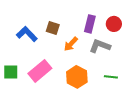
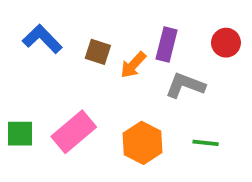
red circle: (114, 24) -> (226, 43), moved
blue L-shape: (27, 34) -> (42, 39), moved
orange arrow: (71, 44) -> (133, 65), moved

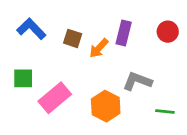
gray L-shape: (185, 85) -> (137, 81), moved
green square: (20, 134) -> (23, 78), moved
green line: (206, 143) -> (165, 112), moved

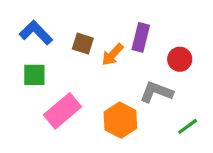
red circle: (168, 32) -> (180, 59), moved
green square: (23, 78) -> (34, 75), moved
green line: (165, 112) -> (188, 126), turned -42

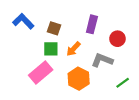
orange arrow: (113, 55) -> (73, 49), moved
green square: (34, 75) -> (51, 49), moved

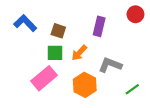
red circle: (117, 39) -> (135, 14), moved

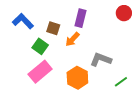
purple rectangle: (99, 26) -> (80, 18), moved
green square: (55, 53) -> (40, 46), moved, turned 35
orange arrow: (79, 53) -> (72, 39), moved

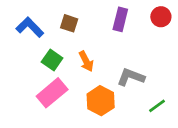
purple rectangle: (80, 18) -> (120, 19), moved
brown square: (53, 28) -> (69, 23), moved
orange arrow: (72, 39) -> (86, 61), moved, turned -70

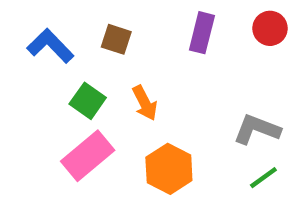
gray L-shape: (131, 77) -> (257, 129), moved

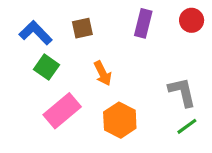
brown square: (116, 39) -> (82, 28), turned -30
green square: (88, 101) -> (47, 67), moved
gray L-shape: (257, 129) -> (182, 92), turned 56

